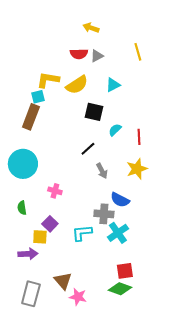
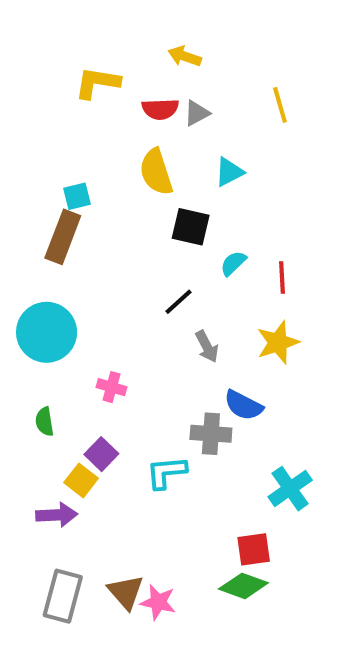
yellow L-shape: (48, 80) -> (97, 83), moved
yellow semicircle: (77, 85) -> (156, 172), turned 105
cyan cross: (118, 233) -> (290, 489), moved
yellow square: (40, 237) -> (81, 480), turned 35
brown triangle: (63, 281) -> (126, 592), moved

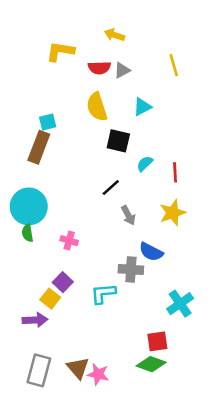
green semicircle: (45, 422) -> (27, 233), moved

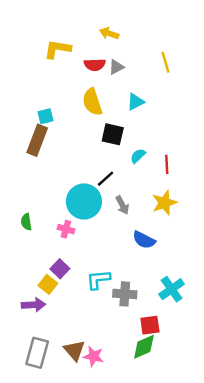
cyan circle: (29, 206) -> (84, 202), moved
gray cross: (131, 270) -> (125, 294), moved
green diamond: (151, 364) -> (144, 347), turned -44

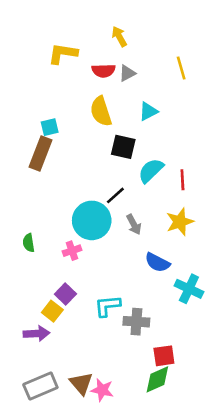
yellow arrow: (109, 33) -> (119, 36), turned 42
cyan semicircle: (138, 156) -> (151, 171), size x1.5
pink cross: (66, 229) -> (72, 251), turned -35
cyan cross: (172, 289) -> (189, 289), moved, turned -30
gray rectangle: (37, 353) -> (40, 386), turned 52

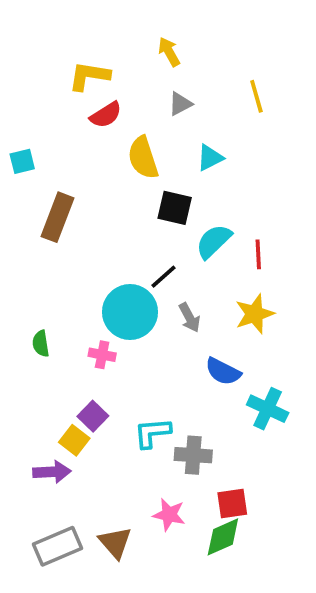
red semicircle: (104, 71) -> (106, 115), moved, turned -30
cyan square: (50, 127) -> (22, 161), moved
pink cross: (72, 251) -> (102, 355), turned 30
pink star: (102, 390) -> (169, 515), moved

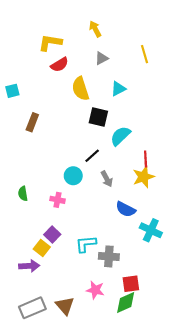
brown rectangle: (57, 217) -> (32, 122), size x0.7
red line: (258, 254) -> (146, 159), moved
cyan circle: (130, 312) -> (73, 176), size x0.6

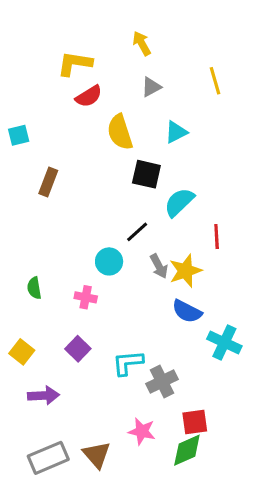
yellow star: (143, 177) -> (185, 271), moved
yellow square: (42, 248) -> (22, 352), moved
gray cross: (109, 256) -> (162, 381), turned -30

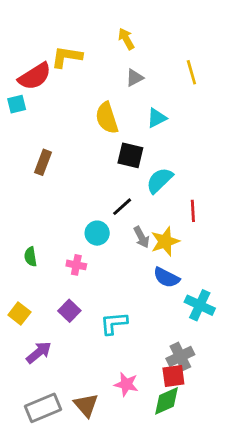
red semicircle: (89, 96) -> (35, 76), moved, size x1.4
cyan square: (19, 135) -> (17, 104), moved
gray cross: (162, 381) -> (180, 357), moved
purple arrow: (44, 396) -> (39, 352), turned -36

